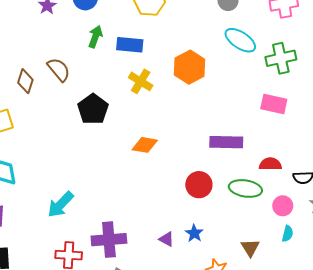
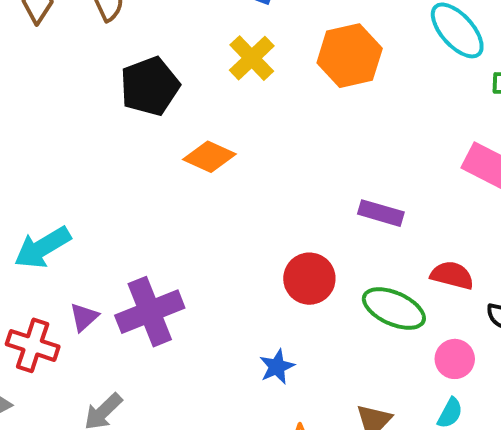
purple rectangle: (226, 142) -> (381, 213), size x0.7
orange diamond: (145, 145) -> (209, 157), moved
purple triangle: (167, 239) -> (84, 317), moved, turned 35
purple cross: (109, 240) -> (150, 312), moved, turned -32

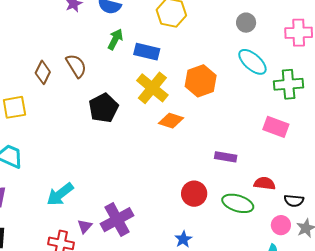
yellow cross: (252, 58) -> (152, 88), size x1.4
orange diamond: (209, 157) -> (171, 121), moved
pink circle: (455, 359) -> (281, 225), moved

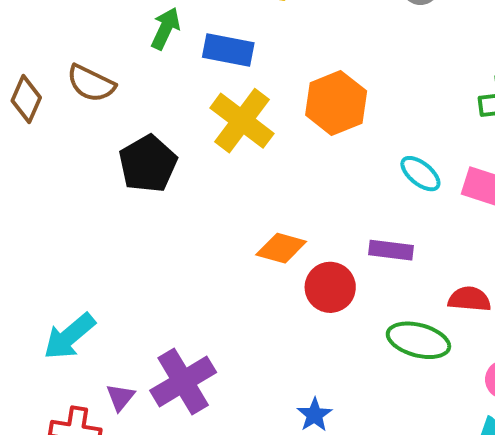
cyan ellipse: (252, 62) -> (420, 174), moved, size x0.7
brown semicircle: (76, 66) -> (91, 83), turned 150
orange diamond: (171, 121) -> (281, 248), moved
red circle: (194, 194) -> (330, 287), moved

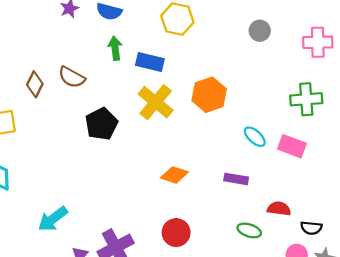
green arrow: (165, 28) -> (115, 48), turned -35
red circle: (330, 287) -> (176, 233), moved
green ellipse: (418, 340) -> (249, 230), size x0.7

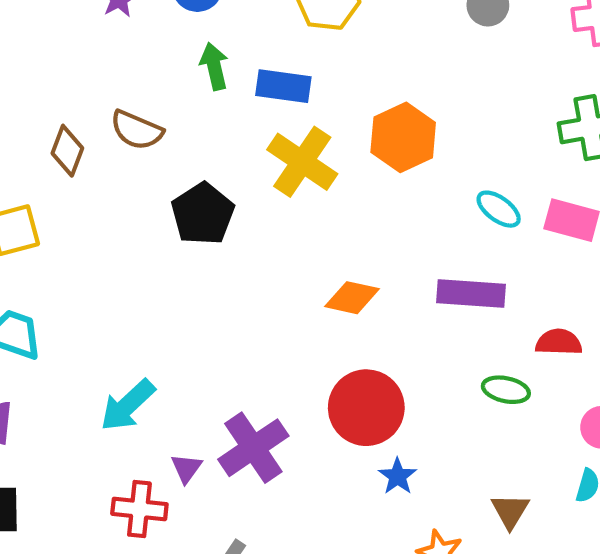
purple rectangle: (236, 179) -> (471, 294), size x1.4
red circle: (176, 233) -> (366, 408), size x1.4

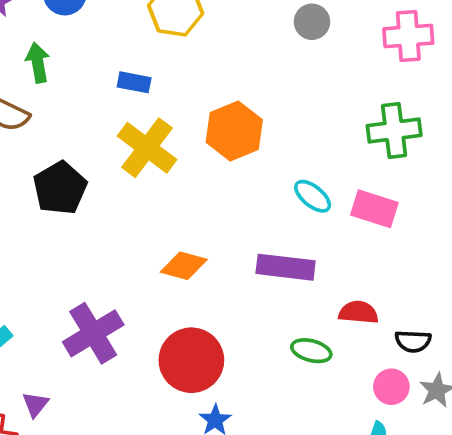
green arrow: (214, 66) -> (38, 63), moved
blue rectangle: (283, 86) -> (134, 82), size x0.7
purple cross: (253, 448) -> (93, 333), moved

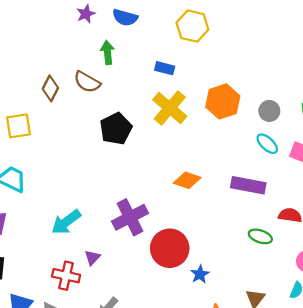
gray circle: (312, 22) -> (269, 111), moved
red circle: (191, 360) -> (170, 248), moved

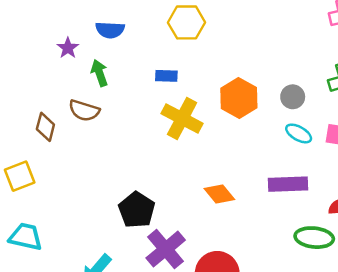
purple star: (86, 14) -> (68, 48), moved
black pentagon: (116, 129) -> (137, 210), moved
orange diamond: (187, 180) -> (219, 194), turned 44
green ellipse: (260, 236) -> (314, 238), size x1.4

